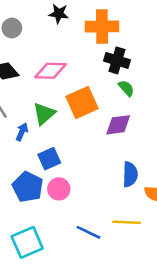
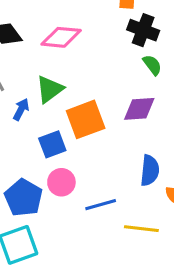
orange square: (82, 102) -> (86, 119), moved
blue pentagon: (28, 187) -> (23, 198), moved
blue line: (88, 232) -> (101, 205), moved, turned -45

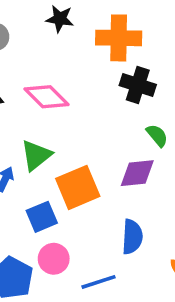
pink diamond: (61, 37) -> (47, 97), turned 42
green semicircle: (152, 65) -> (157, 135), moved
blue semicircle: (150, 170) -> (132, 237), moved

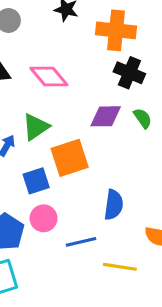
purple diamond: (137, 173) -> (106, 116), moved

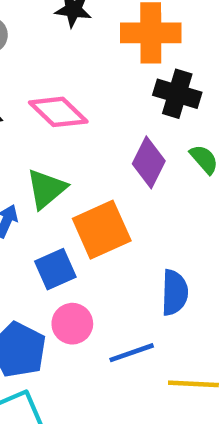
purple diamond: (106, 116) -> (149, 162), turned -56

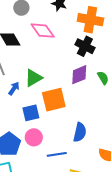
black cross: (177, 94) -> (85, 46), moved
pink diamond: (58, 112) -> (43, 31), moved
purple diamond: (149, 162) -> (79, 75), turned 30

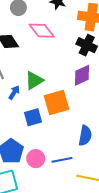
pink circle: (34, 137) -> (36, 159), moved

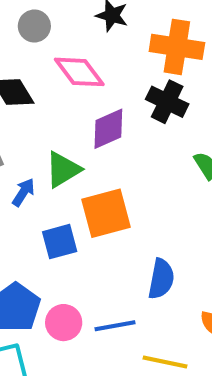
purple diamond: (82, 75) -> (108, 129), moved

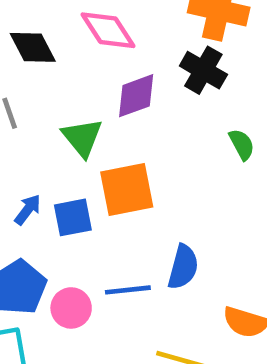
green triangle: (63, 170) -> (82, 138), turned -42
blue arrow: (23, 192) -> (28, 210), moved
blue line: (115, 326) -> (128, 290), moved

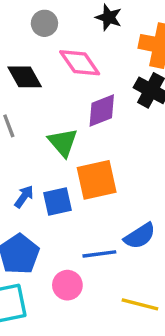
blue semicircle: (183, 267) -> (140, 236), turned 44
pink circle: (71, 308) -> (67, 285), moved

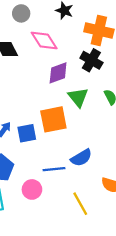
green triangle: (63, 142) -> (78, 97), moved
yellow line: (140, 304) -> (80, 204), turned 45

